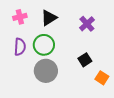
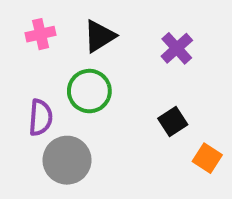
purple semicircle: (20, 47) -> (41, 117), moved
gray circle: (46, 71) -> (67, 160), moved

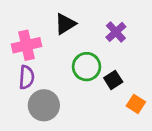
pink cross: (41, 34) -> (27, 45), moved, size x1.5
green circle: (89, 91) -> (87, 67), moved

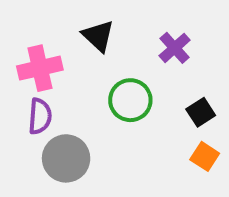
black triangle: (65, 24) -> (98, 36), turned -45
black square: (113, 80) -> (201, 112), moved

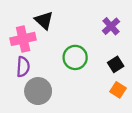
black triangle: (98, 36) -> (44, 20), moved
purple cross: (175, 48) -> (111, 26), moved

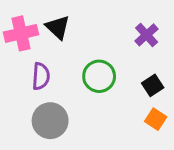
pink cross: (23, 39) -> (21, 33), moved
purple semicircle: (23, 67) -> (41, 76), moved

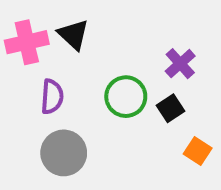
purple cross: (147, 35) -> (180, 64), moved
black square: (153, 85) -> (170, 108), moved

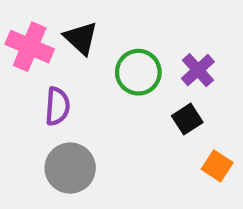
pink cross: (27, 42) -> (30, 47), turned 36
green circle: (126, 97) -> (138, 72), moved

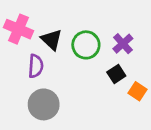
black triangle: (81, 38) -> (52, 40), moved
orange square: (217, 166) -> (137, 91), moved

